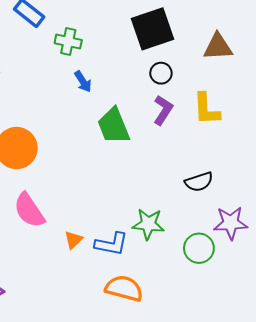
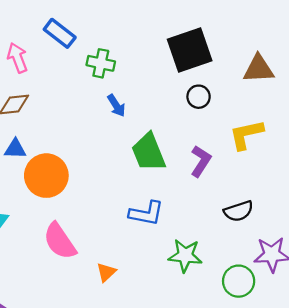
yellow L-shape: (206, 109) -> (246, 134), turned 81
purple L-shape: (163, 110) -> (201, 161), moved
blue L-shape: (111, 244) -> (146, 213), moved

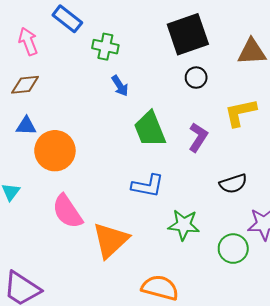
orange triangle: (106, 272) -> (111, 240), size x2.0

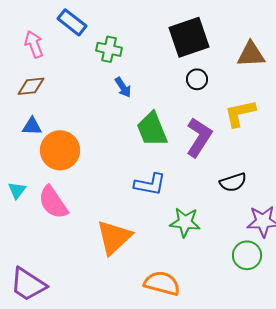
purple L-shape: (198, 137) -> (199, 137), size x1.4
pink semicircle: (67, 211) -> (53, 202), moved
green circle: (233, 249) -> (247, 255), moved

